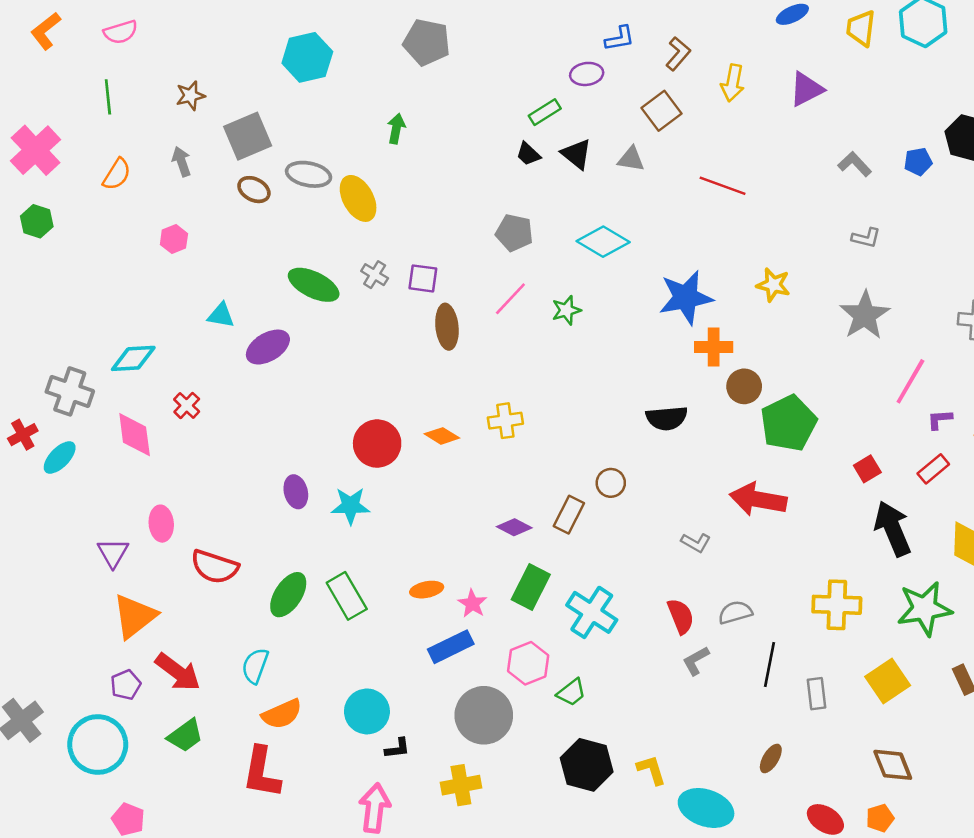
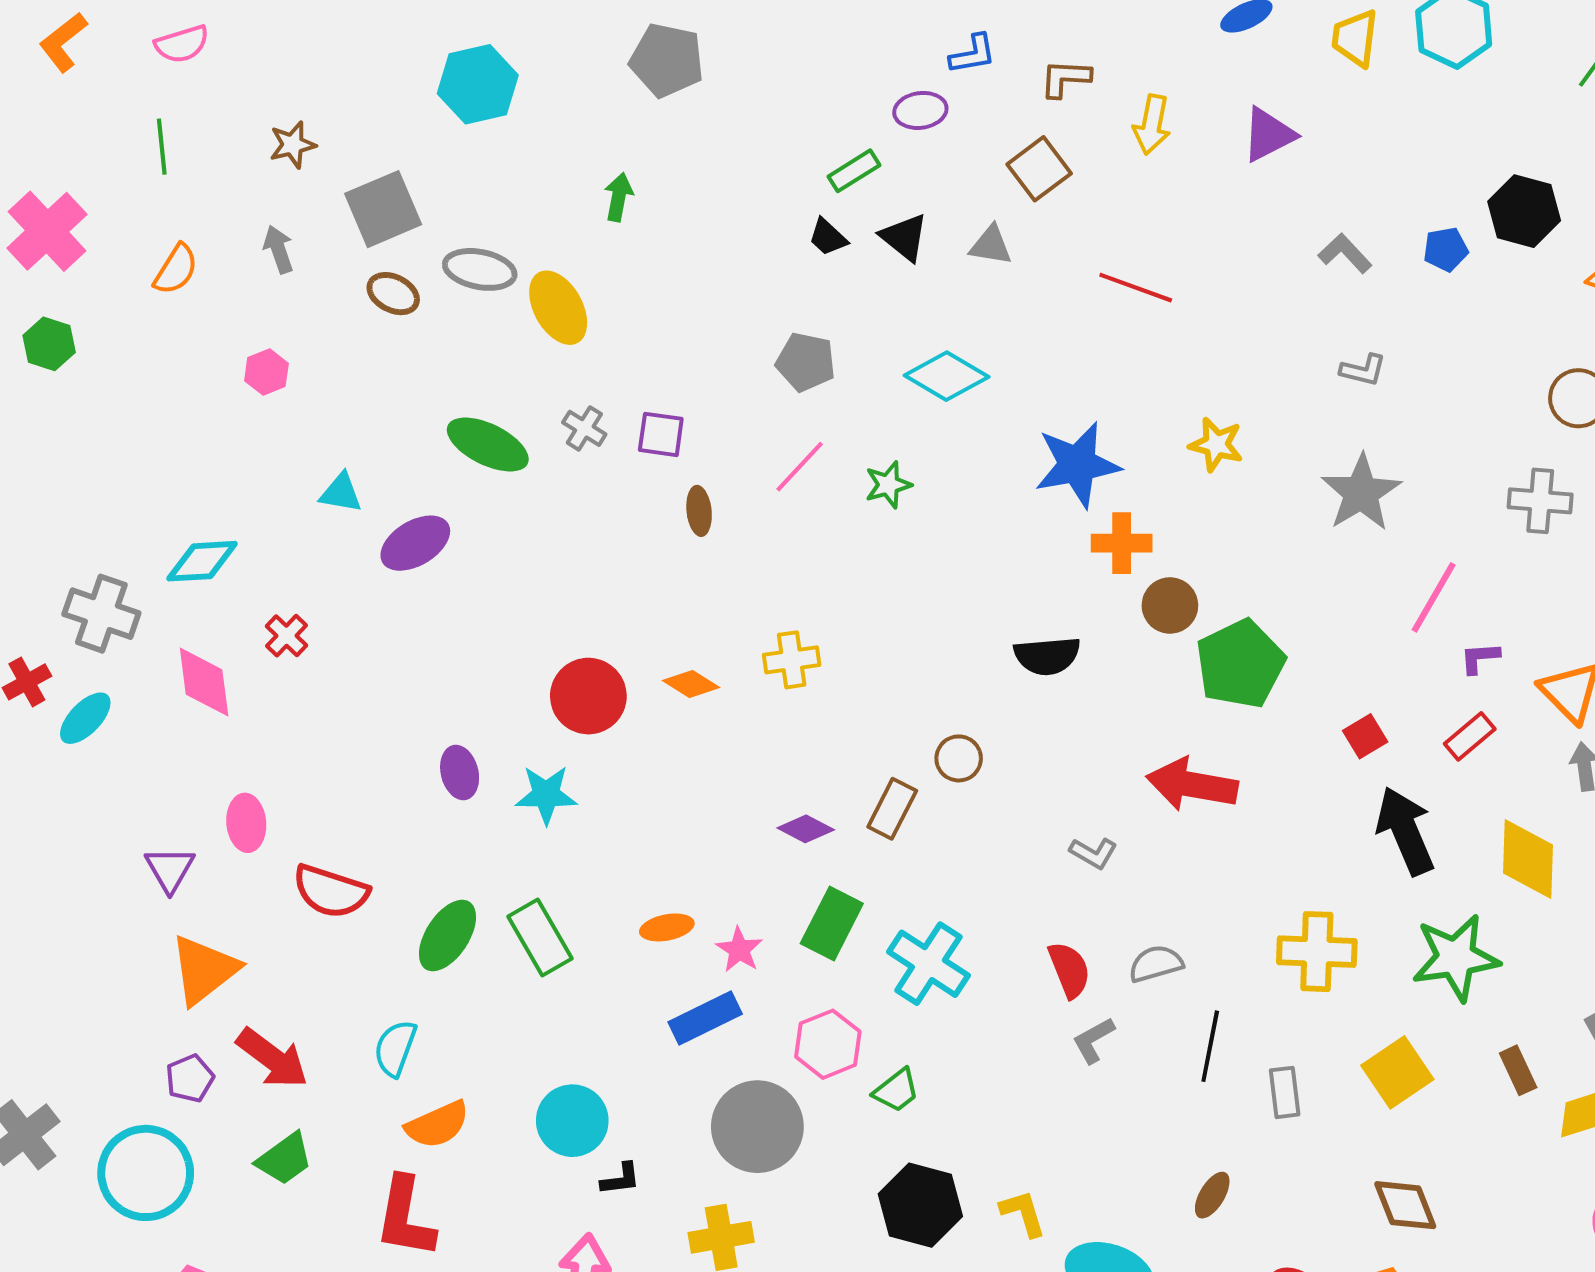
brown L-shape: (678, 54) -> (1065, 78), turned -128
brown ellipse: (447, 327) -> (699, 511), size x0.7

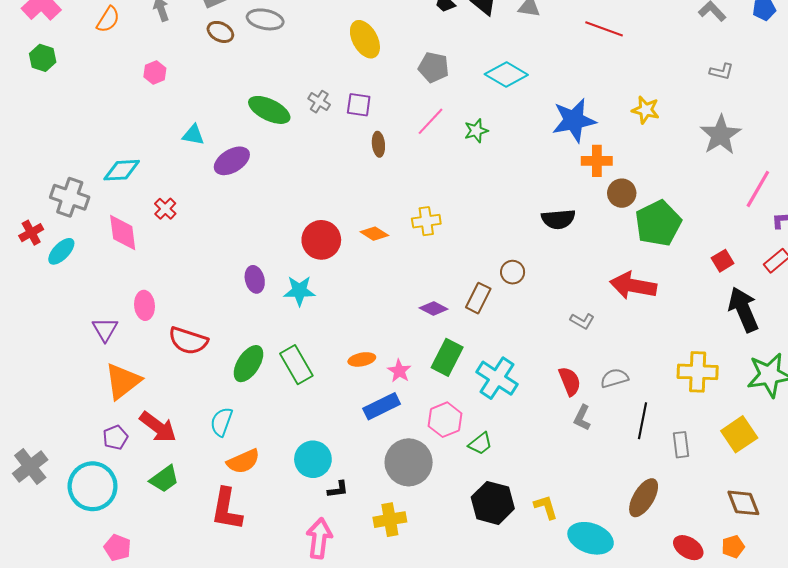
yellow ellipse: (558, 308) -> (365, 39), moved
gray L-shape: (1093, 1040) -> (582, 418), turned -35
brown ellipse: (1212, 1195) -> (644, 498), size x1.6

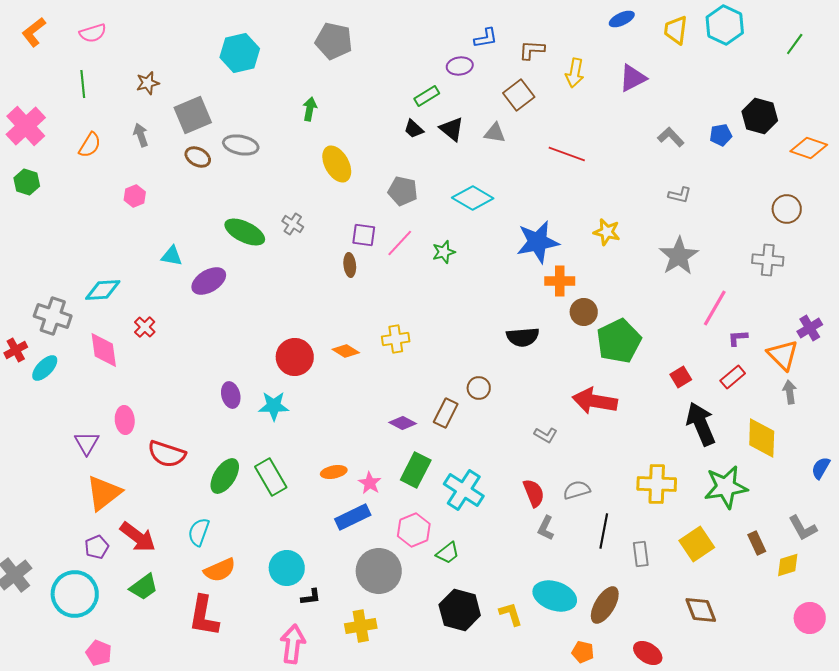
purple square: (359, 105) -> (364, 235), moved
cyan ellipse: (591, 538) -> (555, 596), moved
orange pentagon: (733, 547) -> (583, 652), moved, turned 30

